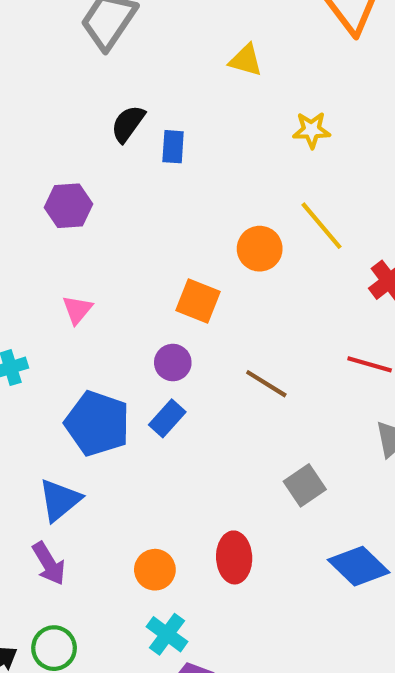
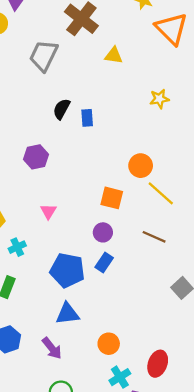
yellow triangle: (246, 60) -> (114, 55), moved
yellow line: (321, 226) -> (161, 193), moved
blue triangle: (60, 500) -> (67, 314), moved, turned 40
red ellipse: (234, 557) -> (158, 364), moved, turned 30
cyan cross: (167, 634) -> (120, 377), turned 30

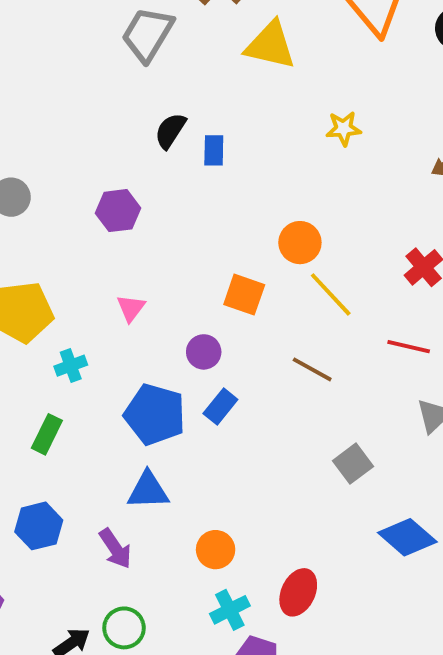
yellow triangle: (114, 55) -> (270, 45), size x1.6
purple circle: (103, 232) -> (204, 352), moved

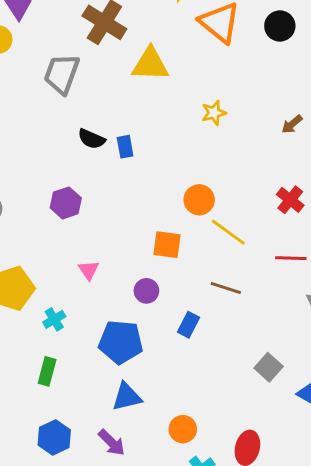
black semicircle: (170, 131) -> (92, 139), turned -88
blue rectangle: (220, 407) -> (189, 325), moved
gray square: (353, 464) -> (269, 367), moved

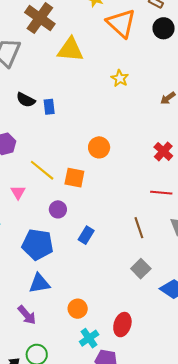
yellow star: (214, 113) -> (120, 78), moved, turned -30
yellow line: (228, 232) -> (42, 170), moved
brown line: (226, 288) -> (139, 228), moved, turned 50

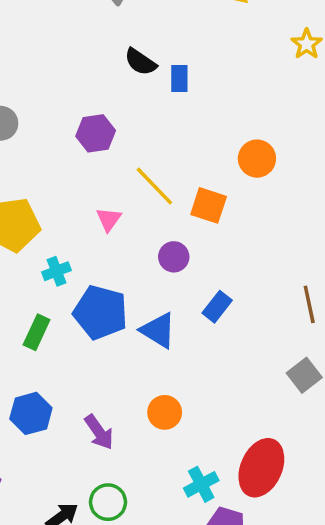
blue pentagon: (38, 244) -> (100, 312), moved
blue triangle: (39, 283) -> (158, 330), moved, turned 35
orange circle: (78, 309) -> (165, 412), moved
red ellipse: (122, 325) -> (261, 468), size x1.4

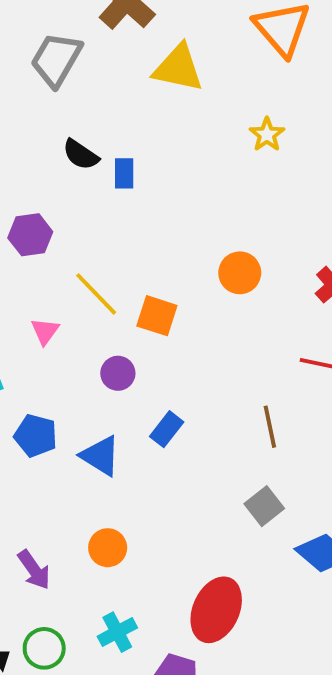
orange circle: (257, 159) -> (240, 273), moved
blue pentagon: (100, 312) -> (36, 436), size x0.7
cyan cross: (201, 484) -> (117, 632), moved

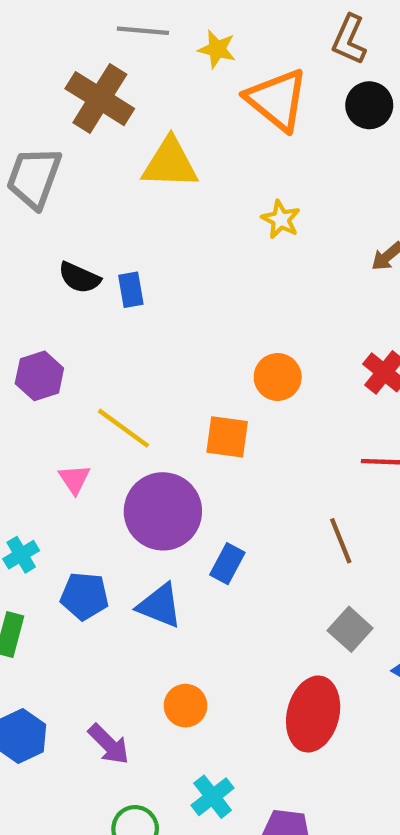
orange square: (157, 316) -> (227, 437), moved
purple circle: (118, 373) -> (163, 511), size x2.0
red ellipse: (216, 610) -> (313, 714), moved

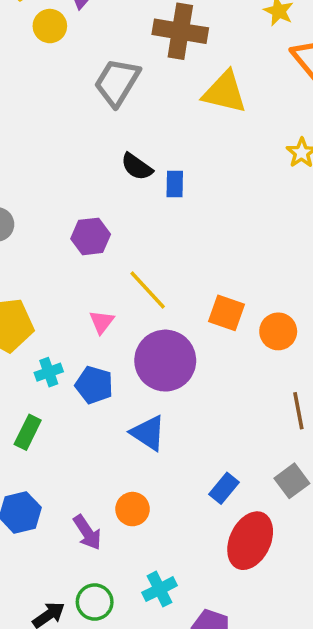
brown cross: (100, 99) -> (180, 31), turned -34
orange circle: (278, 377) -> (278, 331), moved
blue rectangle: (227, 564) -> (224, 488), moved
blue pentagon: (84, 596) -> (94, 385), moved
orange circle: (186, 706) -> (133, 509), moved

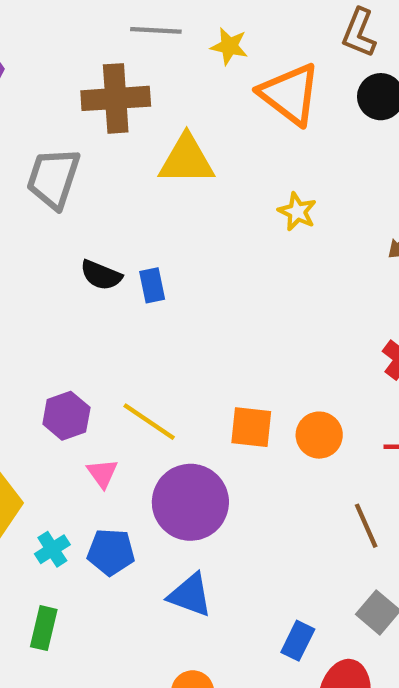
purple hexagon: (91, 236) -> (66, 416), moved

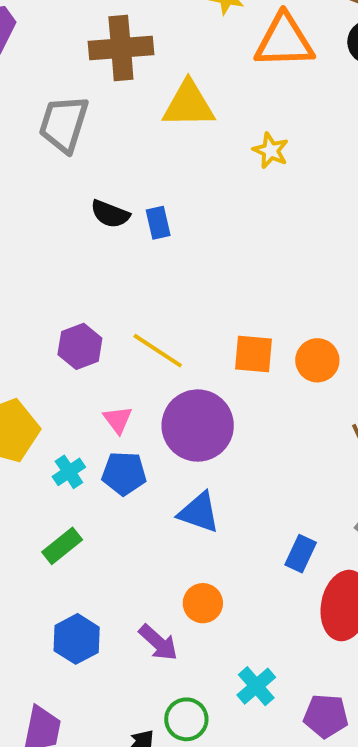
orange triangle: (290, 94) -> (284, 41), turned -38
yellow star: (297, 212) -> (271, 151), moved
pink triangle: (102, 473) -> (118, 420), moved
green rectangle: (44, 628) -> (62, 546), turned 39

